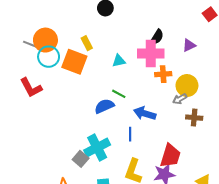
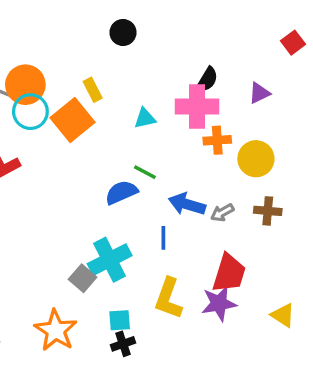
orange square: (74, 62) -> (73, 120), turned 30
gray arrow: (180, 99) -> (222, 213), moved

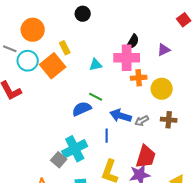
orange circle: (25, 85) -> (33, 30), moved

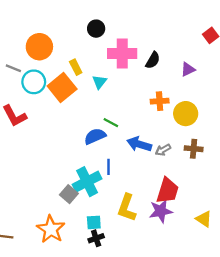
pink cross: (127, 58) -> (122, 54), moved
cyan triangle: (96, 65) -> (99, 82), moved, turned -40
blue line: (107, 136) -> (109, 167), moved

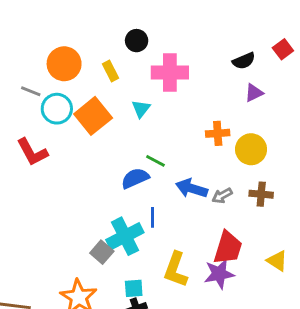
black semicircle: (153, 60) -> (244, 61), moved, turned 36
yellow rectangle: (76, 67) -> (110, 71), moved
yellow triangle: (204, 219) -> (277, 261), moved

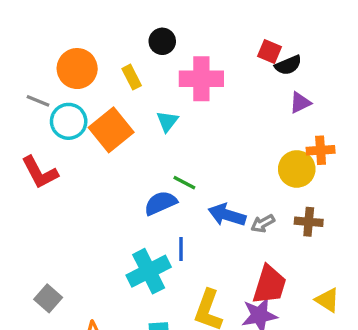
red square: (283, 49) -> (270, 52), moved, turned -30
orange cross: (218, 133) -> (321, 150), moved
gray square: (102, 252) -> (48, 298), moved

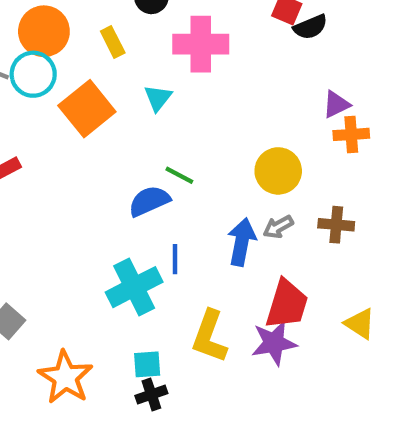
purple triangle: (300, 103) -> (336, 104), moved
cyan circle: (69, 121) -> (33, 74), moved
yellow circle: (297, 169) -> (278, 171), moved
blue arrow: (227, 215) -> (242, 242), moved, turned 84

